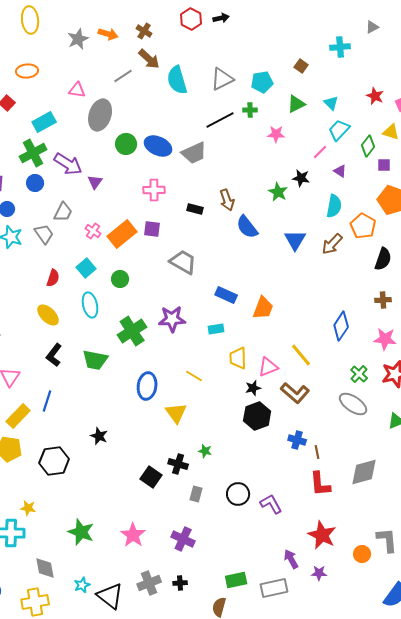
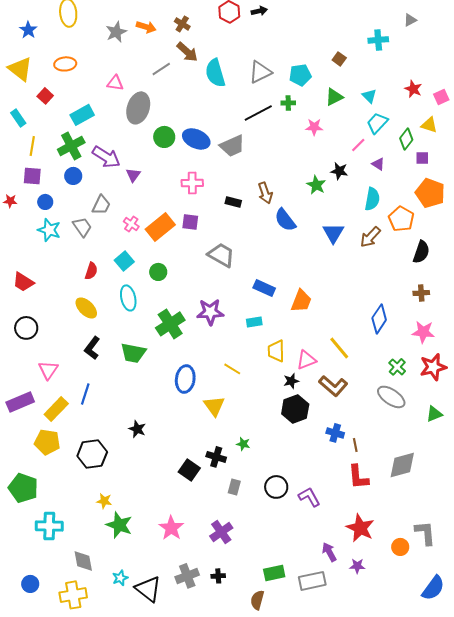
yellow star: (28, 508) -> (104, 501), moved
purple cross: (183, 539) -> (221, 532), turned 30

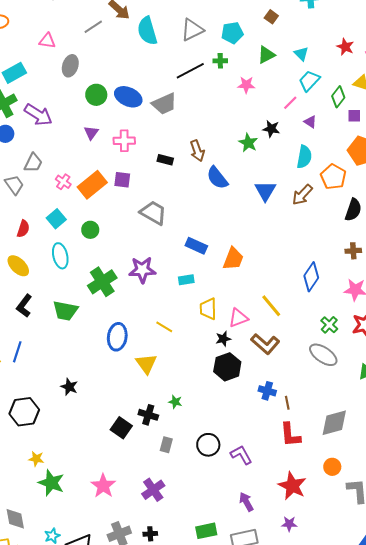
gray ellipse: (138, 108) -> (70, 66), size x0.7
purple triangle: (133, 175) -> (91, 133), moved
orange circle: (400, 547) -> (332, 467), moved
purple arrow: (329, 552) -> (246, 502), moved

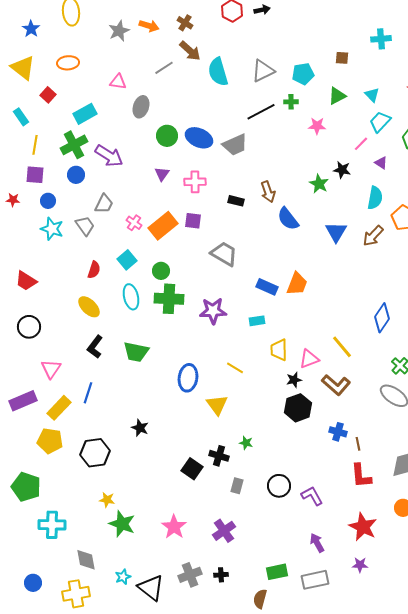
brown square: (271, 17) -> (342, 58), turned -32
orange trapezoid: (233, 259) -> (297, 284), moved
green cross: (102, 282) -> (169, 299), moved, turned 36

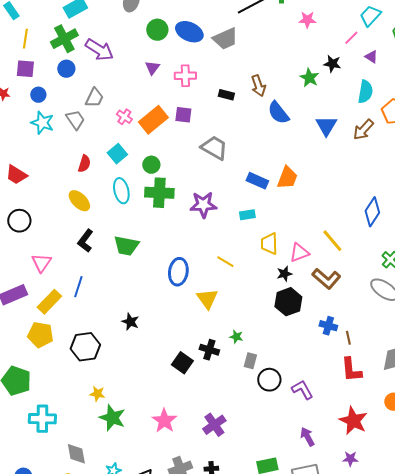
gray rectangle: (237, 486) -> (250, 361), moved

